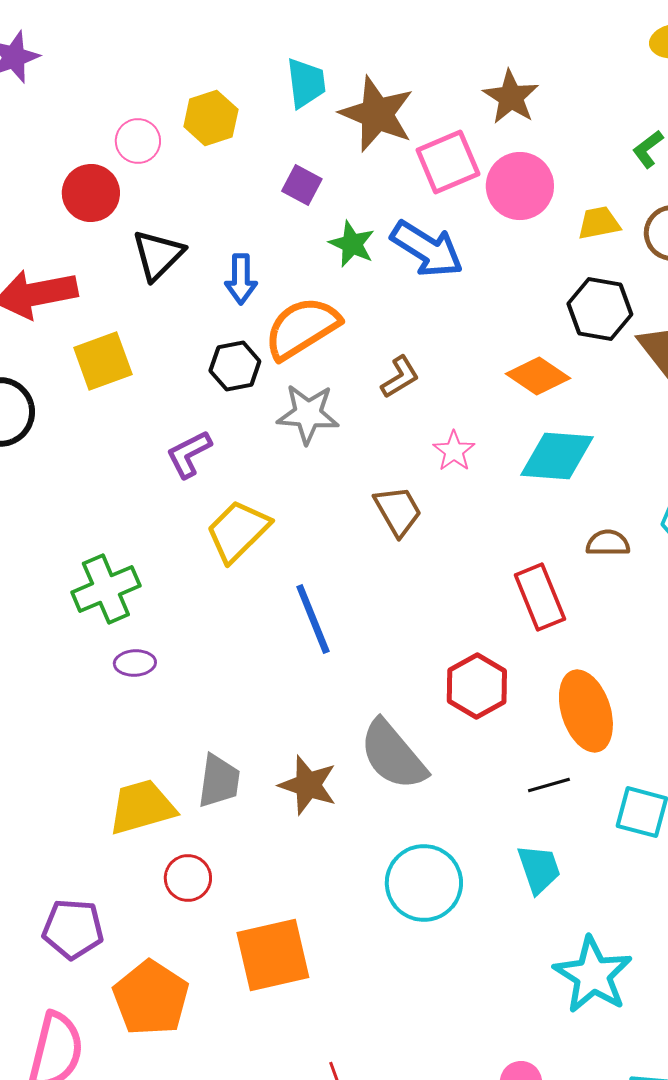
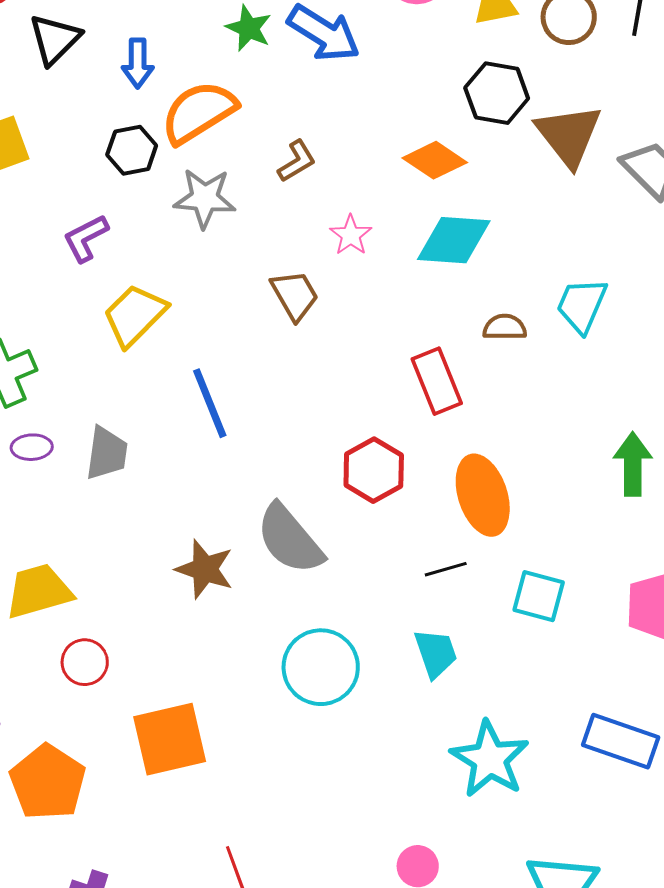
gray trapezoid: (219, 781) -> (107, 453), moved

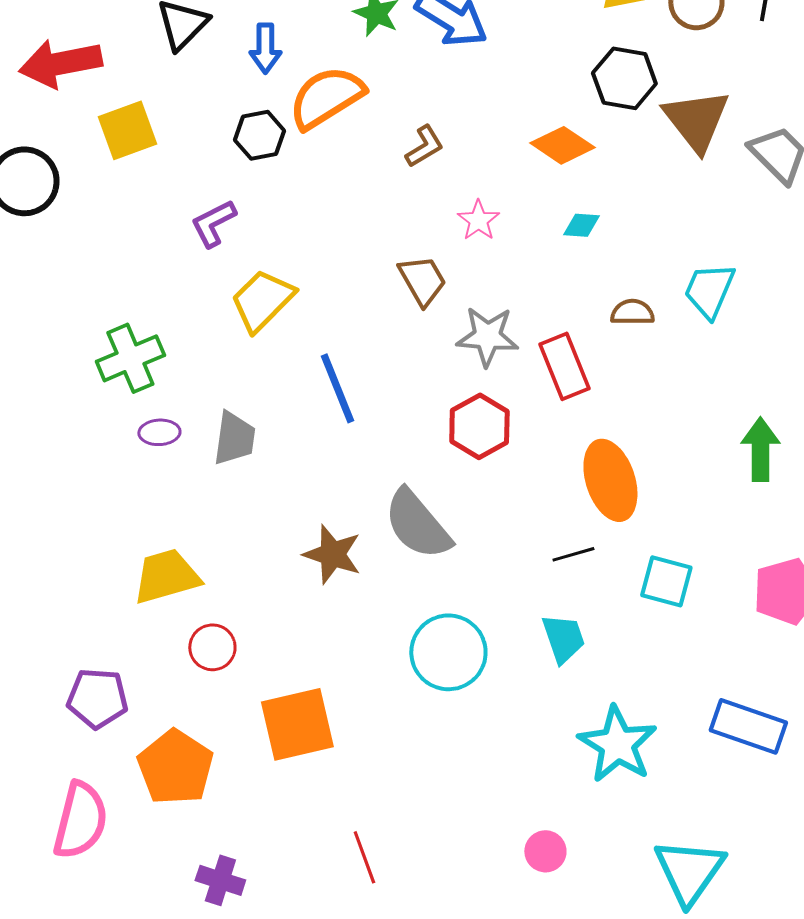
gray star: (205, 198) -> (487, 336), moved
cyan diamond: (454, 240) -> (581, 225), size x0.5
red hexagon: (374, 470) -> (479, 426), moved

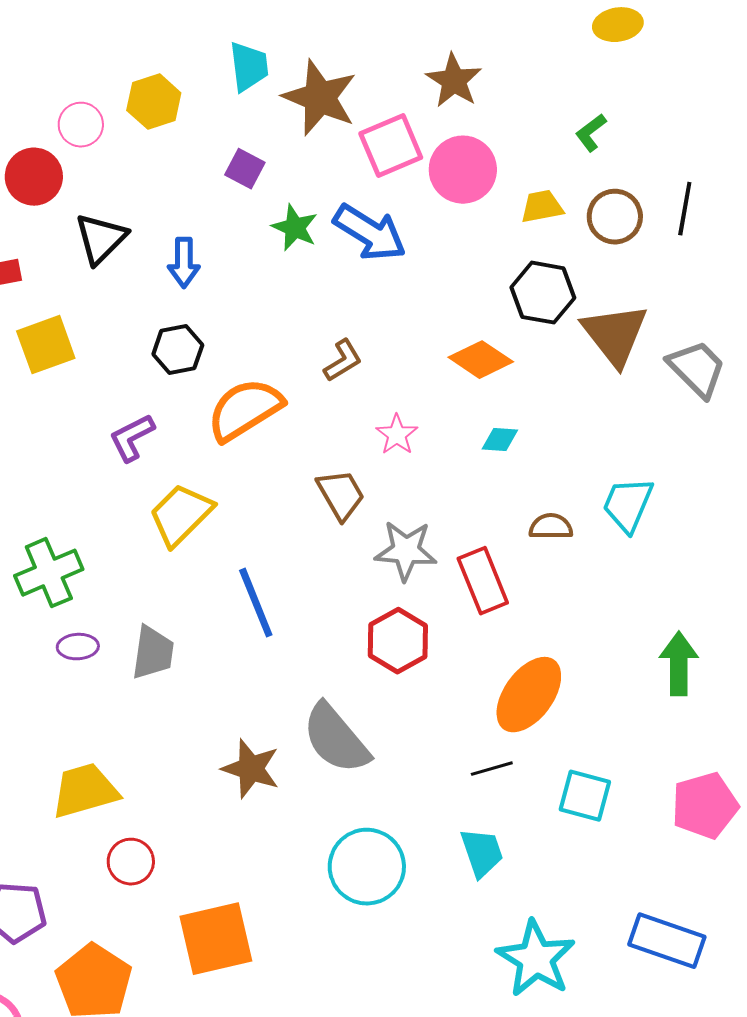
orange semicircle: (326, 97) -> (245, 410), moved
orange ellipse: (610, 480) -> (529, 695), turned 54

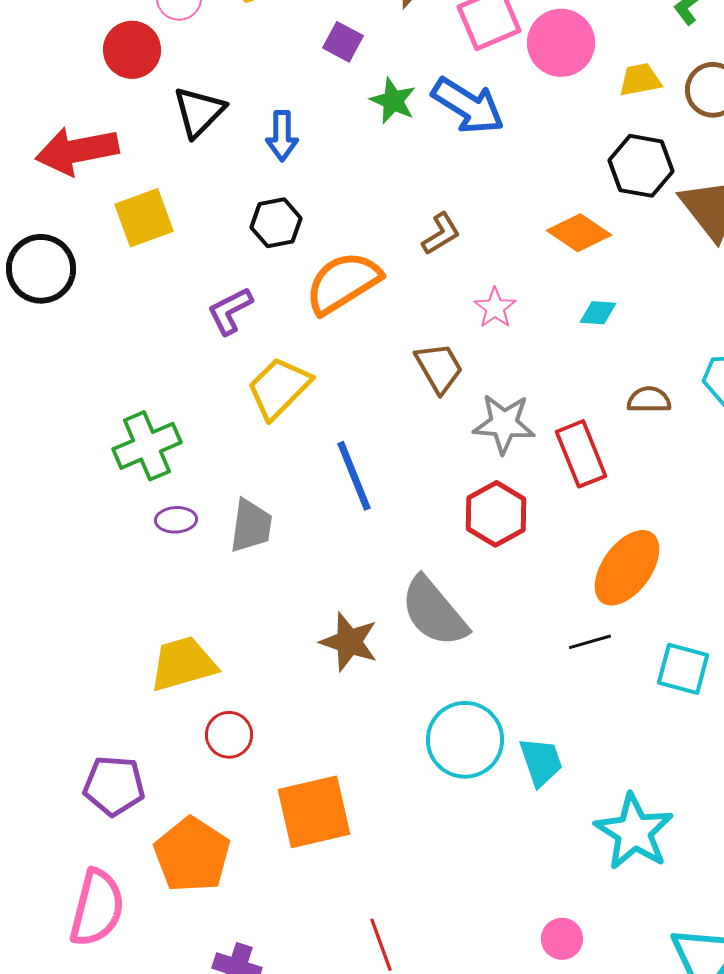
cyan trapezoid: (482, 853) -> (541, 762), moved

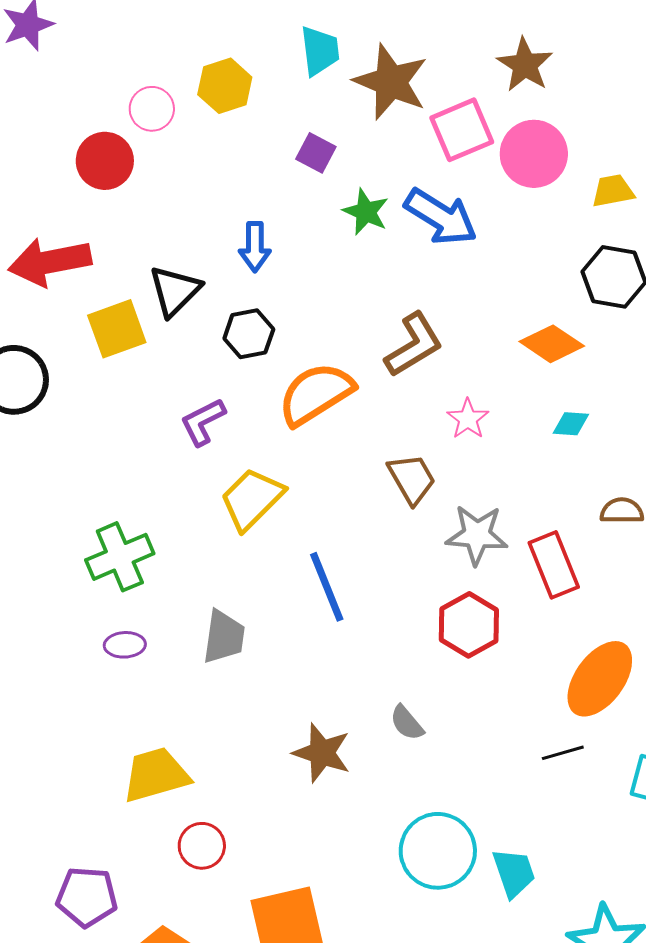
black triangle: (199, 112) -> (175, 291), moved
brown L-shape: (441, 234) -> (414, 345), size x1.5
purple ellipse: (176, 520) -> (125, 645), moved
gray semicircle: (434, 612) -> (407, 723), size x0.5

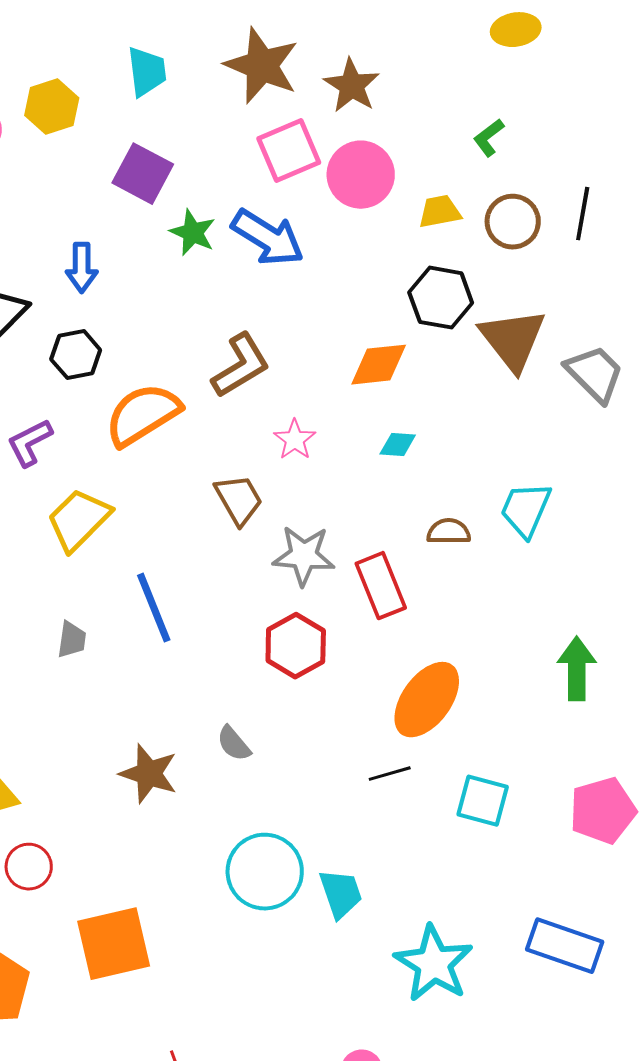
brown star: (391, 82) -> (262, 66), moved
purple square: (316, 153) -> (143, 174), size x1.5
orange diamond: (552, 344) -> (379, 365), turned -40
gray trapezoid: (224, 637) -> (72, 640), moved, size x0.7

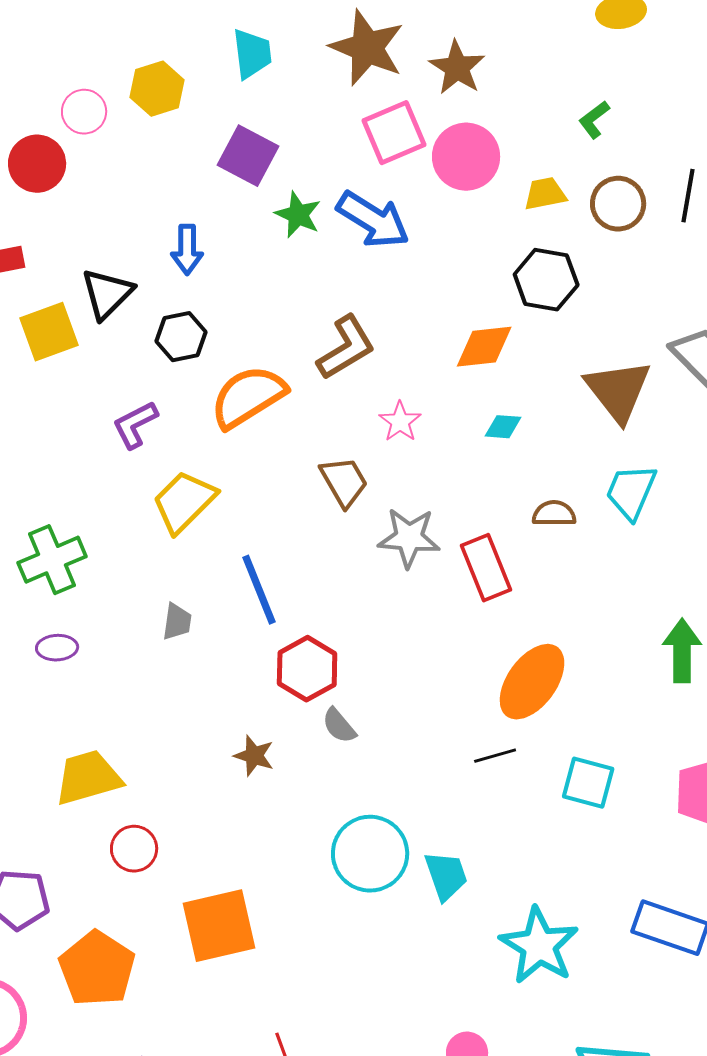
brown triangle: (513, 340) -> (618, 391), moved
red hexagon: (296, 646) -> (307, 669), moved
brown star: (149, 774) -> (254, 756), size x0.7

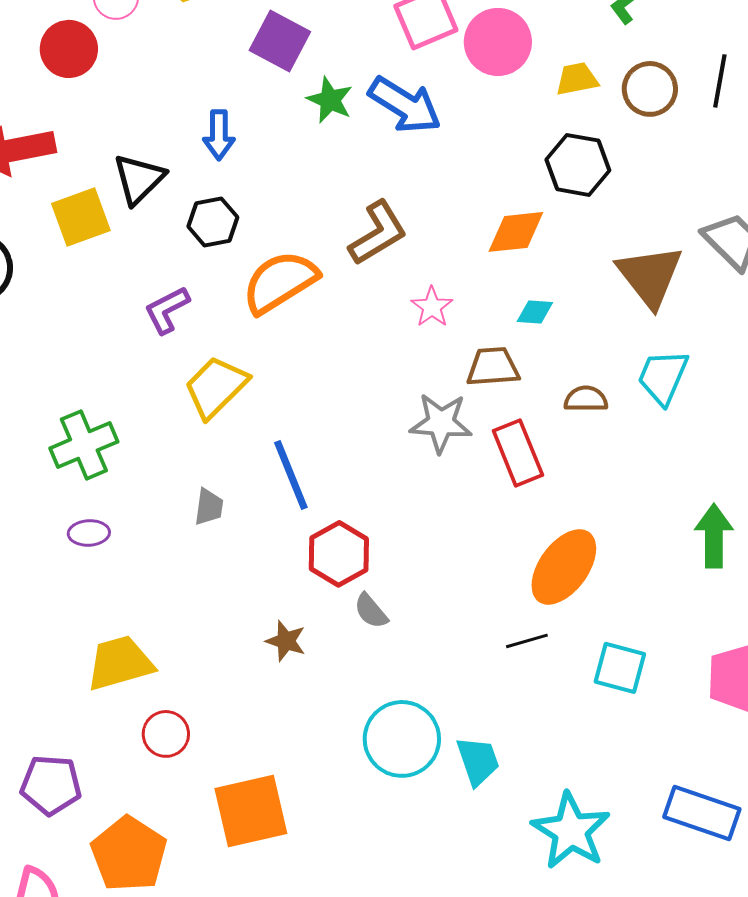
brown trapezoid: (344, 482) -> (493, 367), moved, turned -64

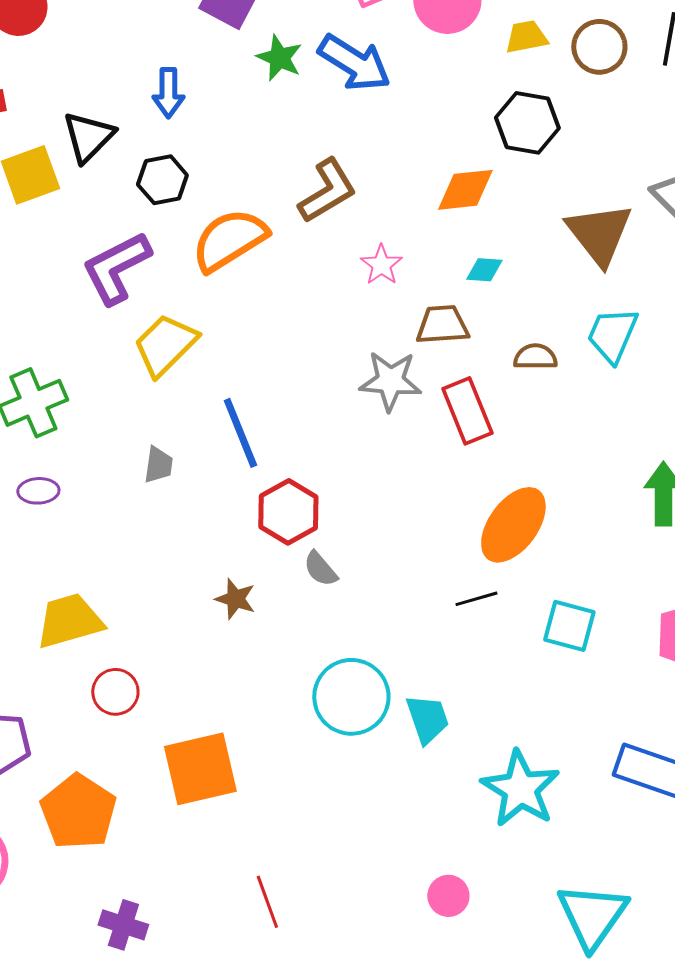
purple L-shape: (167, 310) -> (116, 268), size x1.5

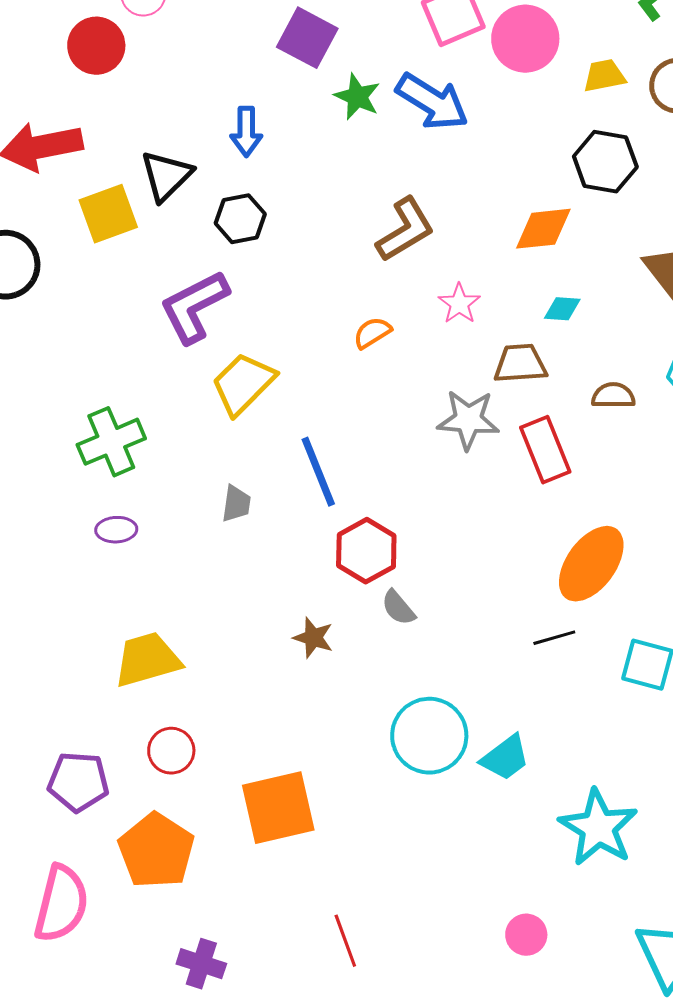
orange semicircle: (229, 240) -> (372, 333), moved, size x0.5
red circle: (115, 692) -> (171, 751), moved
cyan trapezoid: (427, 719) -> (505, 758), turned 72

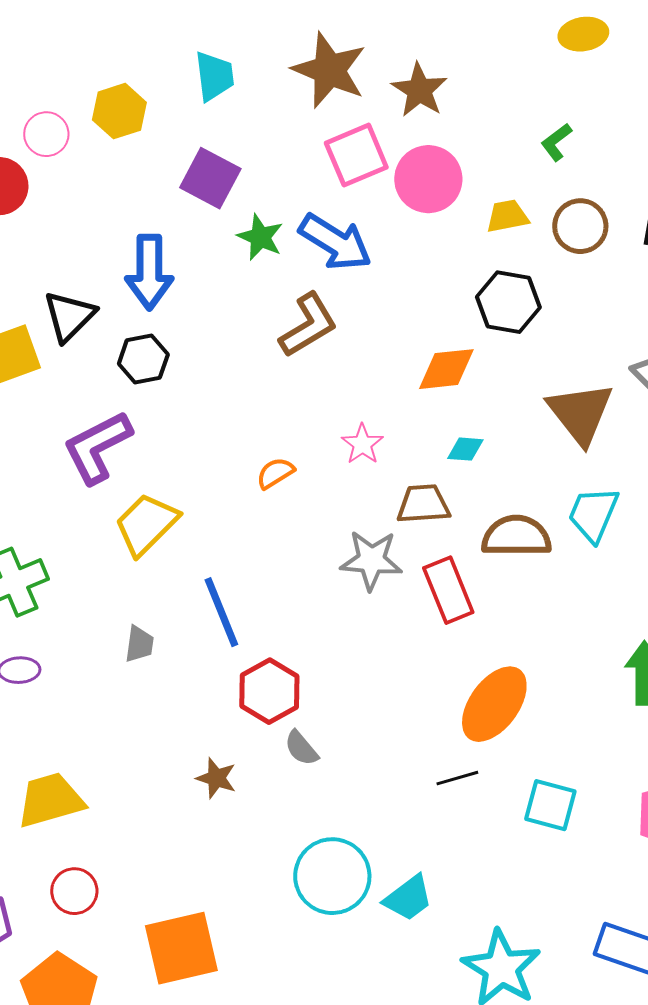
blue arrow: (246, 132) -> (149, 272), size x1.5
brown L-shape: (405, 230) -> (308, 325), moved
brown semicircle: (613, 396) -> (516, 536), size x1.6

